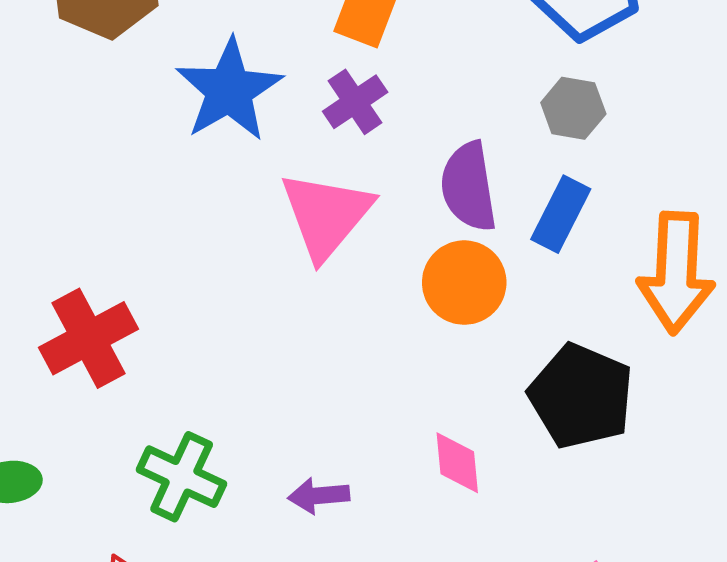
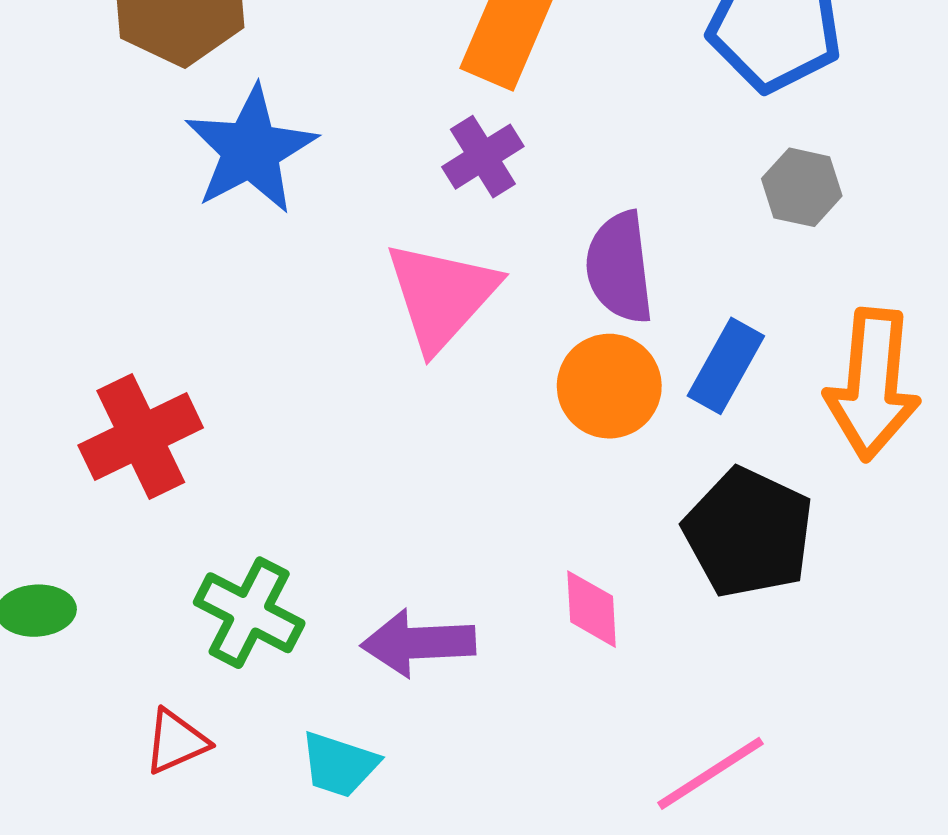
blue star: (229, 90) -> (251, 150), moved
gray hexagon: (573, 108) -> (802, 187), moved
blue rectangle: (561, 214) -> (726, 366), moved
purple arrow: (319, 496) -> (418, 643), size x1.5

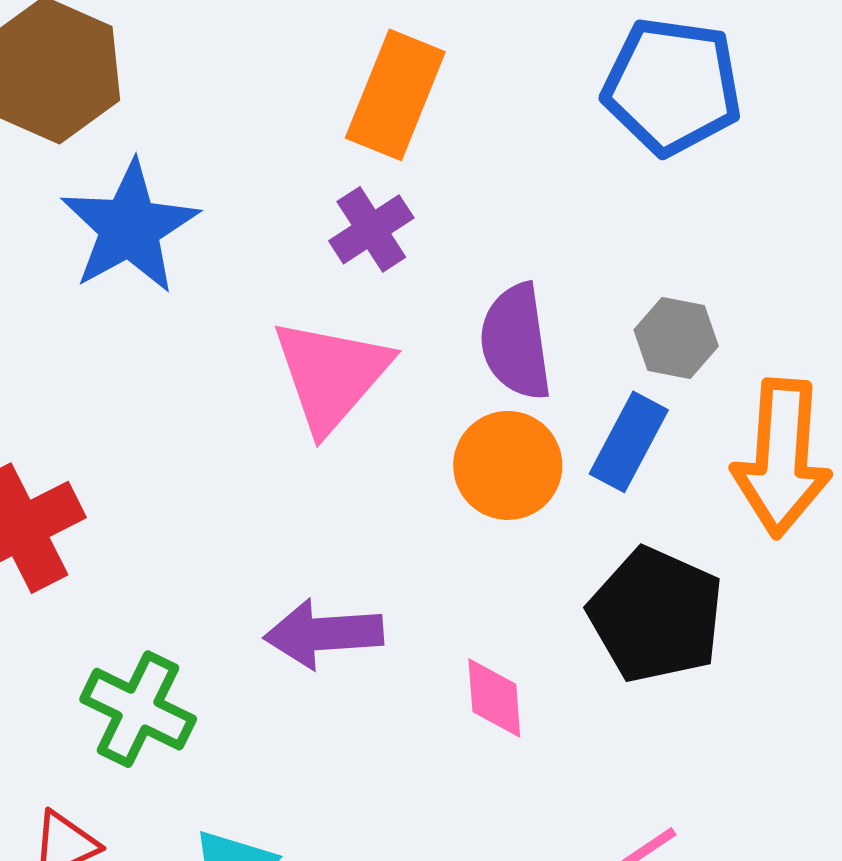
gray hexagon: (802, 187) -> (676, 338), moved
purple arrow: (418, 643) -> (324, 634), moved

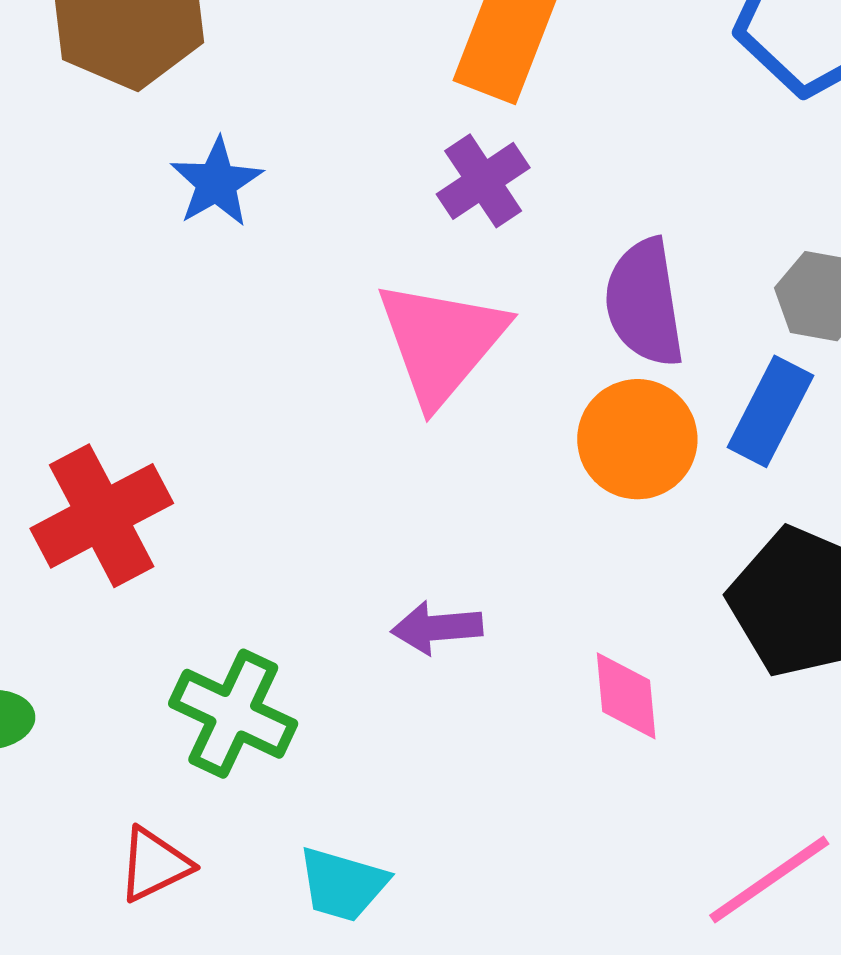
blue star: (130, 227) -> (217, 182), size x0.6
purple arrow: (324, 634) -> (437, 628), size x0.7

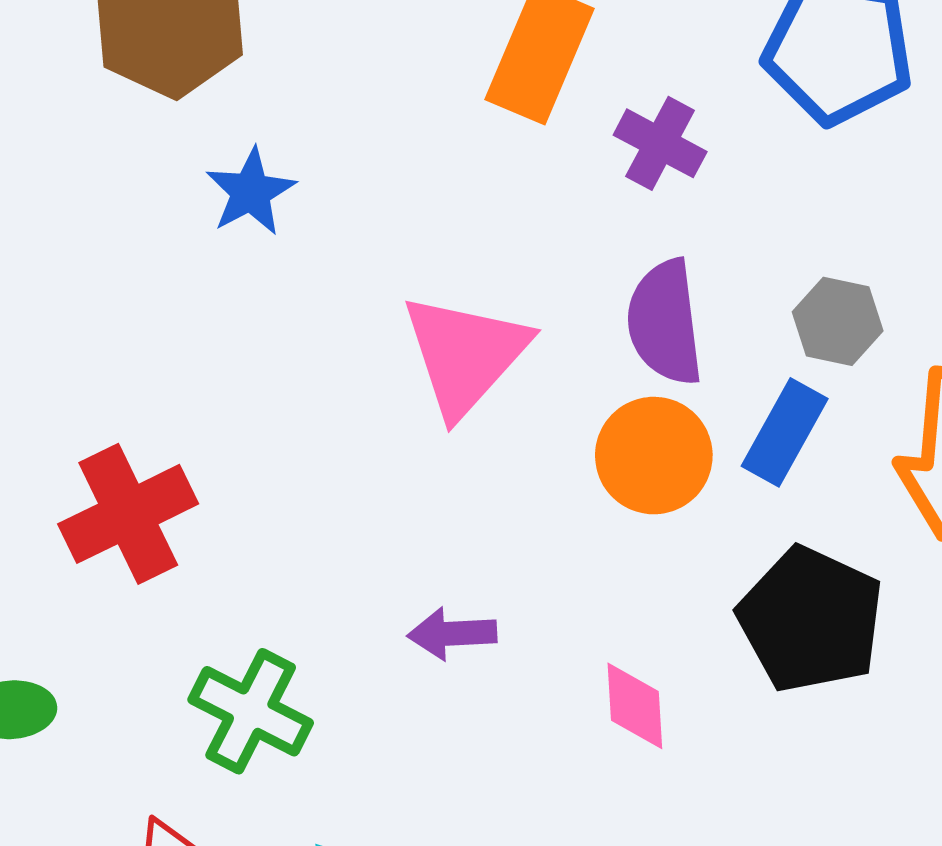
purple cross: (483, 181) -> (660, 143), moved, turned -30

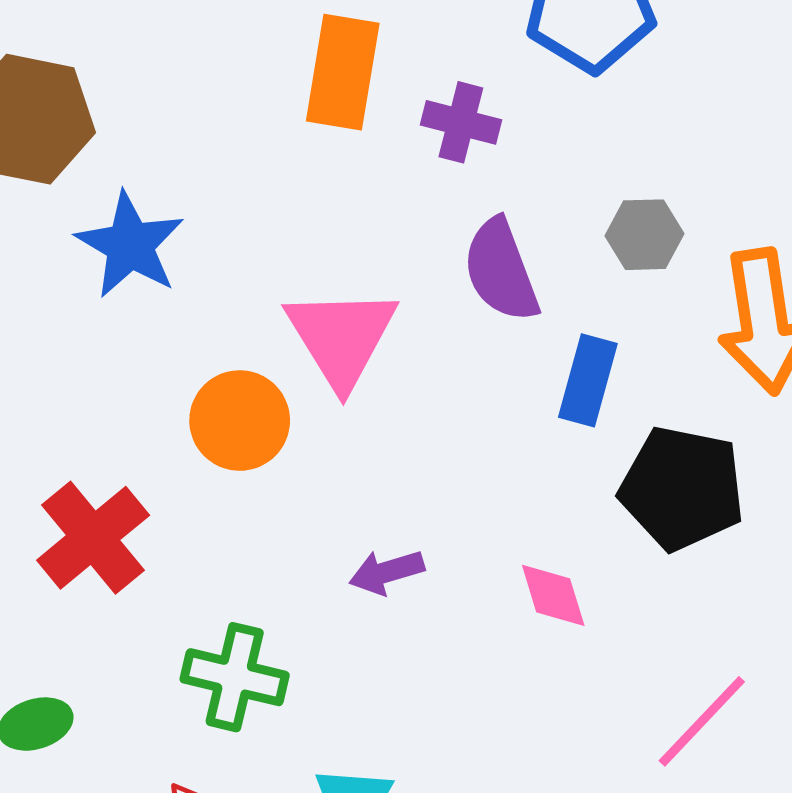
blue star: (251, 192) -> (130, 245), size x1.4
blue rectangle: (785, 432) -> (588, 380), moved
orange circle: (654, 456) -> (240, 421), moved

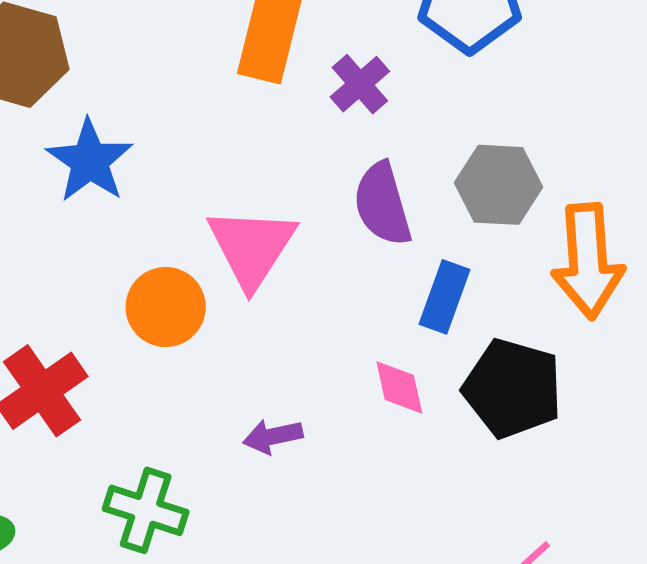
purple cross: (461, 122) -> (360, 84), turned 30
gray hexagon: (645, 235) -> (499, 185), size x1.4
pink diamond: (553, 595) -> (399, 387), moved

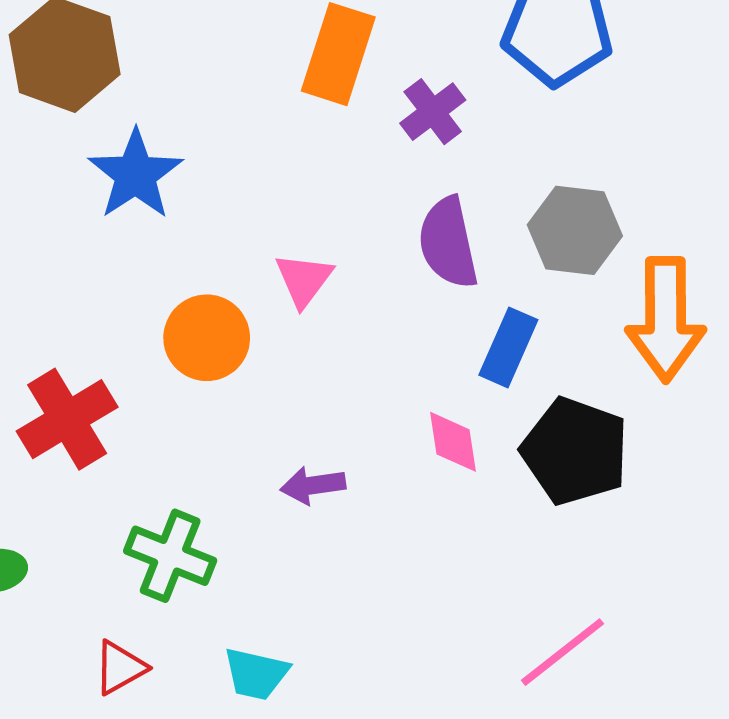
pink triangle: (252, 247) -> (304, 280), size x0.6

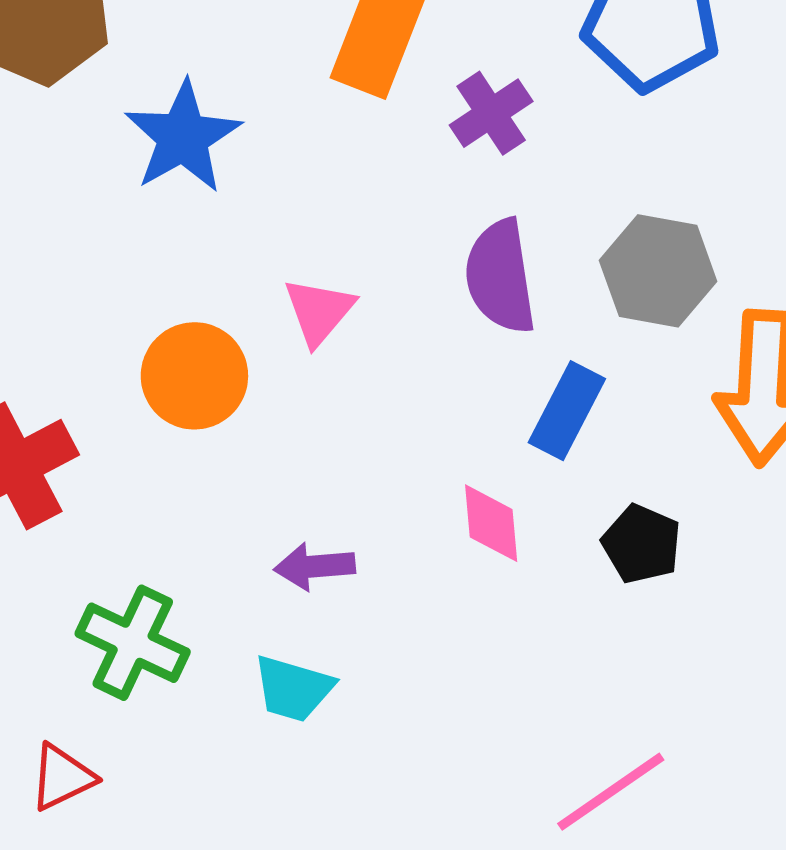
blue star: (135, 175) -> (183, 137), moved
black pentagon: (575, 451) -> (642, 544), size x0.6
cyan trapezoid: (256, 674) -> (293, 688), moved

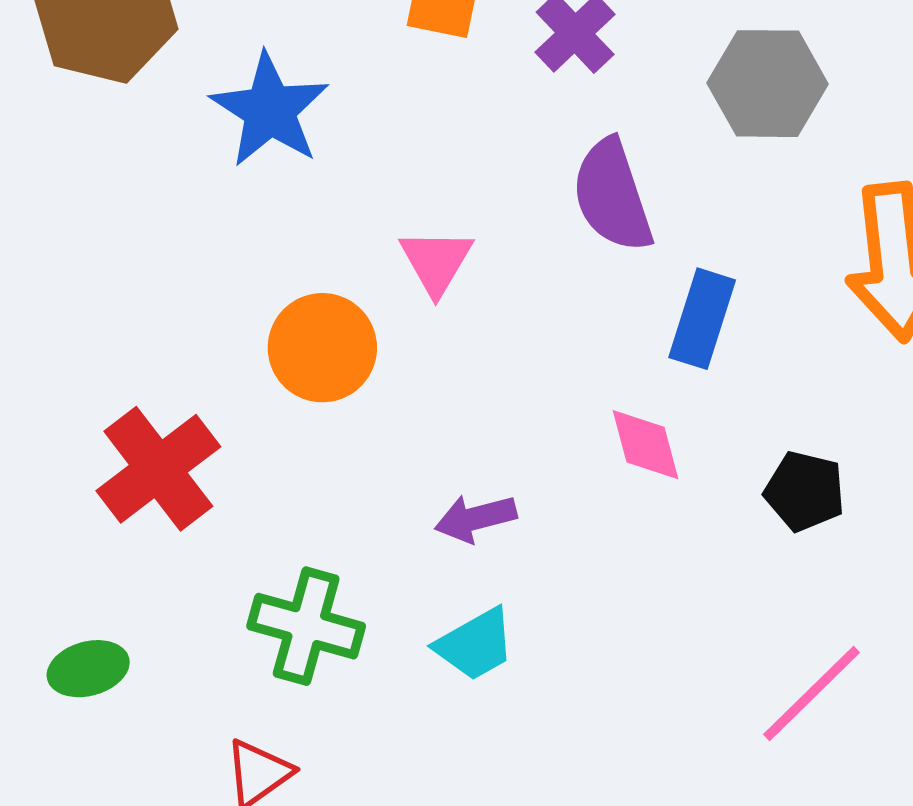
gray hexagon: (658, 271) -> (768, 84), moved
black pentagon: (642, 544) -> (805, 491), moved
cyan trapezoid: (293, 688) -> (475, 644), turned -36

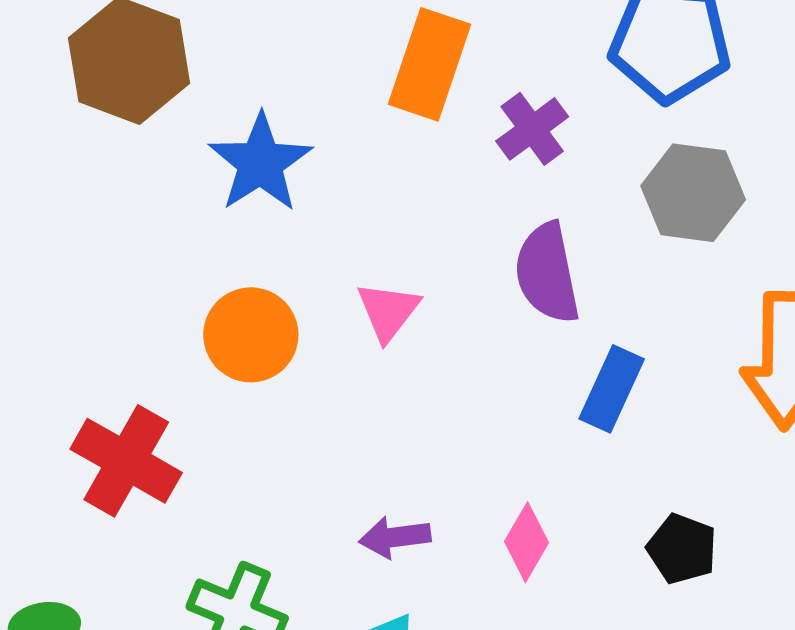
orange circle: (322, 348) -> (251, 335), moved
pink diamond: (645, 445) -> (527, 542), moved, turned 38
red cross: (158, 469) -> (126, 461), turned -30

